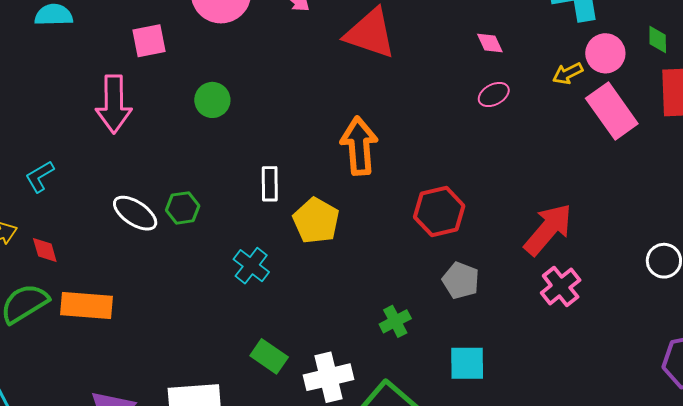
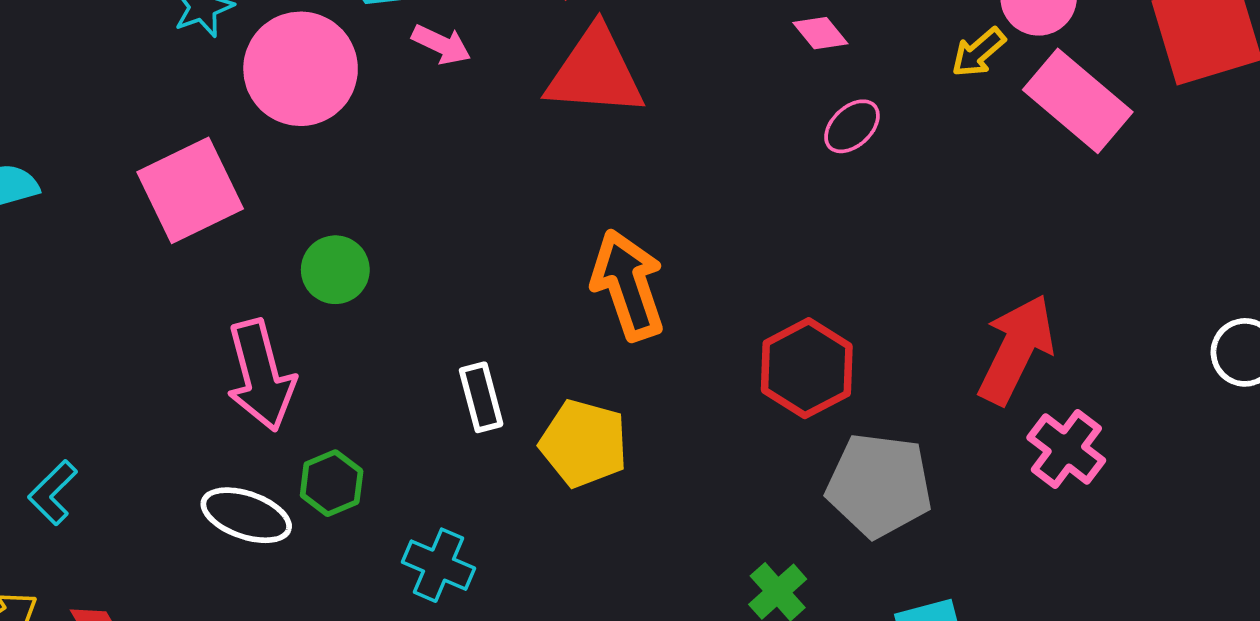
pink square: (149, 41) -> (190, 190), size x1.5
pink arrow: (114, 104) -> (261, 375), moved
cyan cross: (251, 266) -> (439, 565), moved
gray pentagon: (461, 280) -> (879, 485), size x1.5

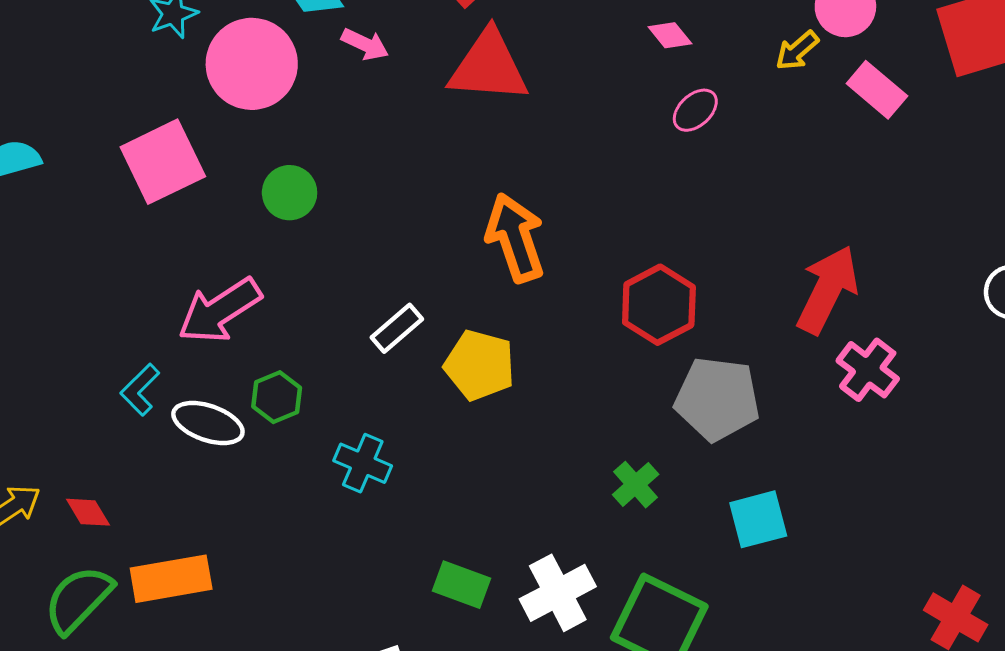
pink rectangle: (1078, 101) -> (877, 90), size x0.7
green circle: (335, 270) -> (290, 193), moved
pink arrow: (261, 375) -> (220, 311), turned 72
white rectangle: (481, 397) -> (397, 328), turned 64
cyan L-shape: (53, 493) -> (140, 390), moved

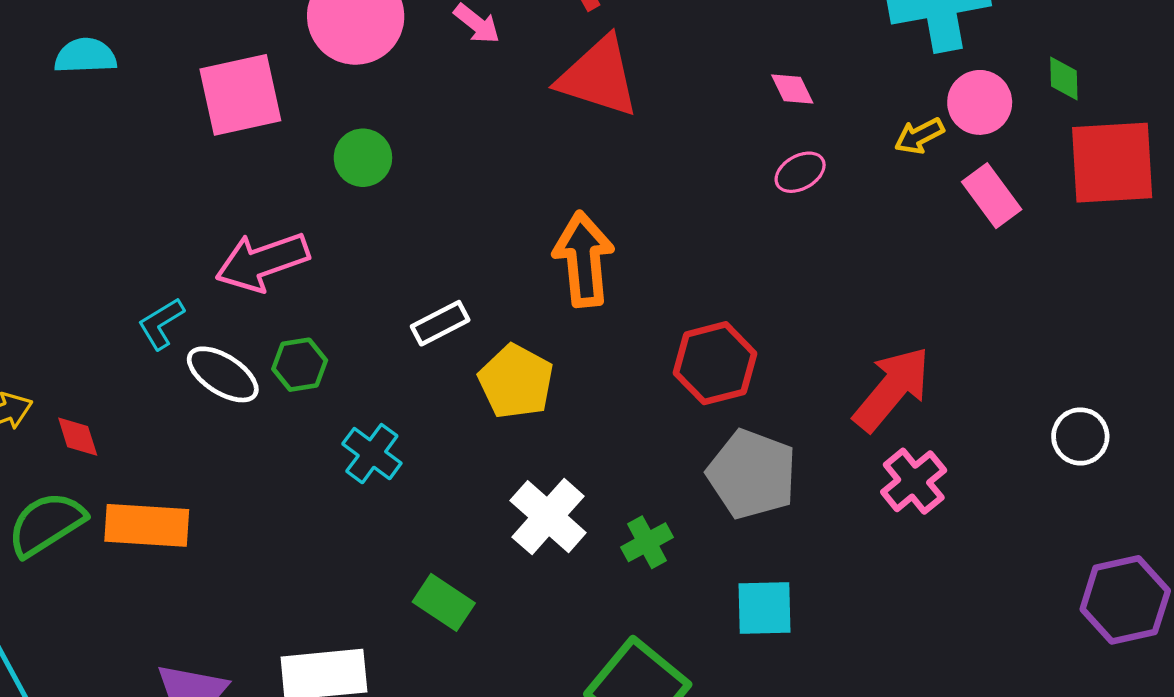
white cross: (558, 593) -> (548, 517), moved, turned -34

